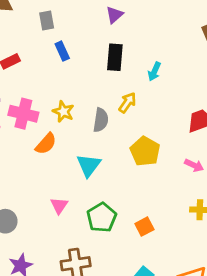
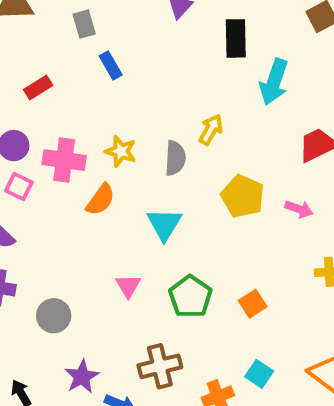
black rectangle: (115, 57) -> (236, 38), moved
cyan arrow: (154, 72) -> (274, 82), moved, size x1.6
pink arrow: (194, 165) -> (299, 209), moved

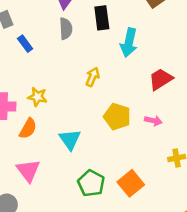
gray semicircle: (175, 158) -> (66, 29), moved
pink triangle: (128, 286) -> (28, 171), moved, size x1.5
orange square: (253, 304) -> (131, 183), size x1.5

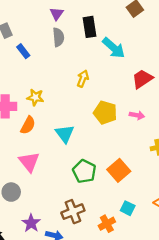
cyan arrow: (129, 43) -> (114, 48), turned -60

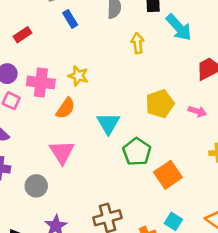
yellow arrow: (83, 79) -> (138, 43), moved, turned -35
yellow pentagon: (105, 113) -> (160, 104), turned 30
green pentagon: (84, 171) -> (137, 152), moved

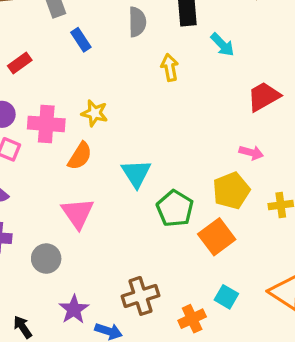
cyan arrow: (179, 27) -> (222, 45), size x0.7
yellow pentagon: (160, 104) -> (231, 191), moved

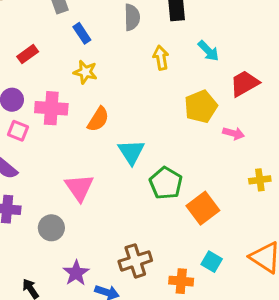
cyan arrow: (222, 45) -> (208, 51), moved
yellow star: (95, 113) -> (85, 72), moved
orange semicircle: (80, 156) -> (98, 119), moved
yellow pentagon: (231, 191) -> (201, 107), moved
orange cross: (192, 319) -> (181, 281), turned 30

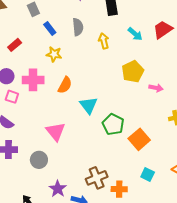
gray semicircle: (132, 17) -> (78, 27), moved
red trapezoid: (244, 83) -> (163, 30), moved
orange cross: (181, 281) -> (119, 189), moved

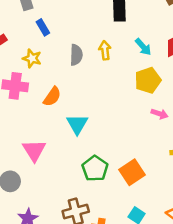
gray semicircle: (78, 27) -> (76, 55), moved
yellow star: (54, 54) -> (32, 58), moved
yellow pentagon: (133, 72) -> (148, 80), moved
green pentagon: (113, 124) -> (95, 169), moved

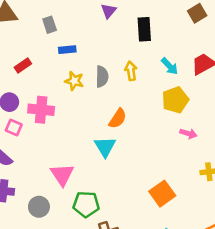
blue rectangle: (43, 27) -> (67, 50), turned -63
yellow star: (32, 58) -> (74, 81), moved
orange semicircle: (52, 97) -> (118, 118), moved
green pentagon: (95, 169) -> (86, 204), moved, turned -30

